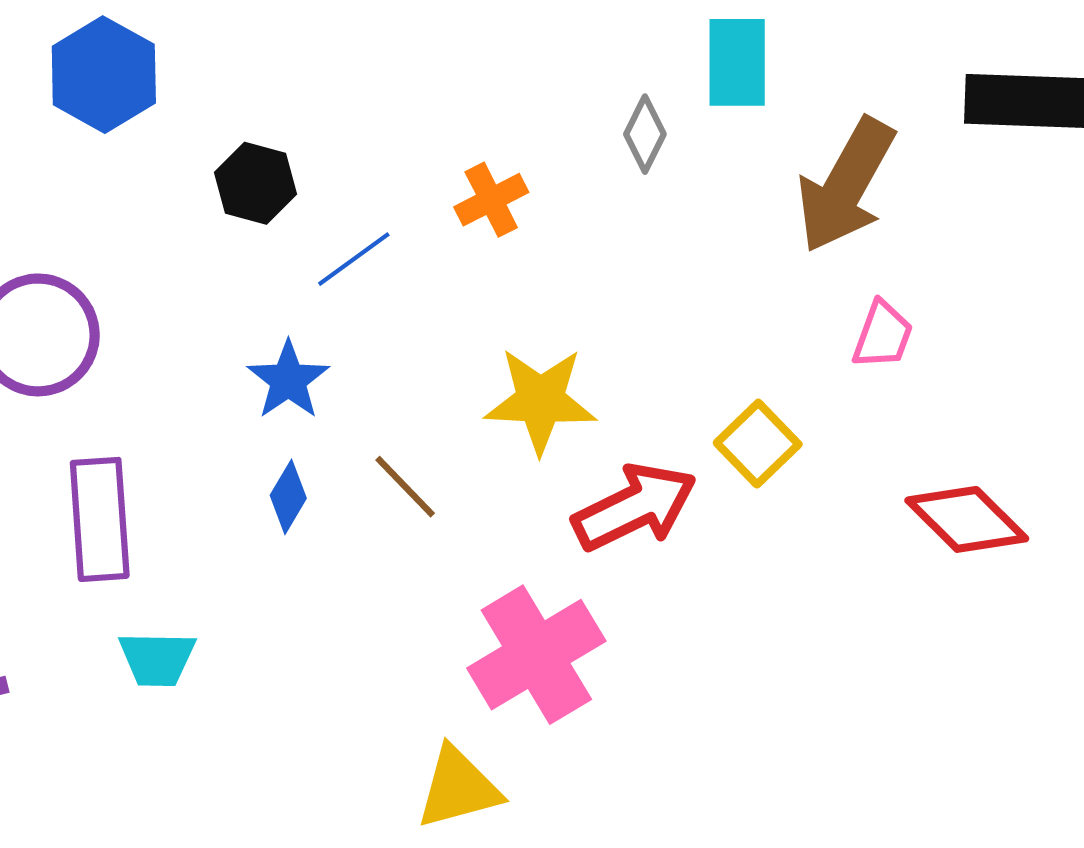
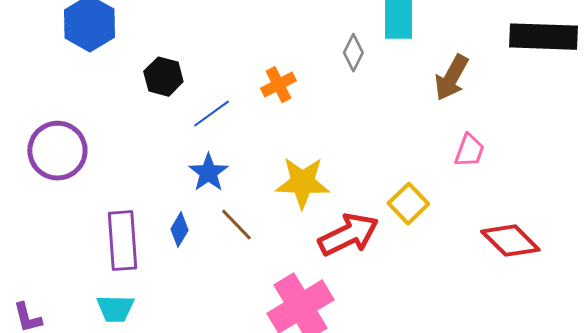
brown arrow: (846, 185) -> (451, 78), size x0.7
blue star: (288, 380) -> (208, 173), moved
purple rectangle: (100, 519) -> (122, 241), moved

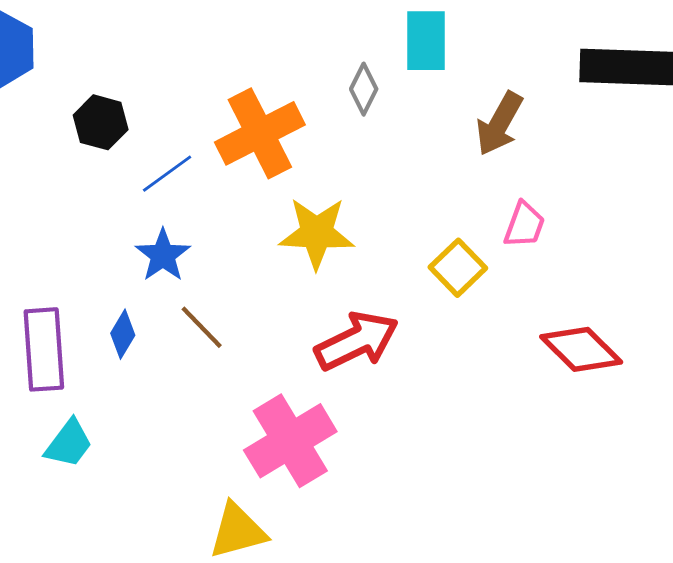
orange cross: (278, 85) -> (260, 133), size x1.8
yellow star: (302, 183) -> (317, 233), moved
yellow square: (408, 204) -> (458, 268), moved
cyan trapezoid: (115, 309) -> (69, 444), moved, turned -54

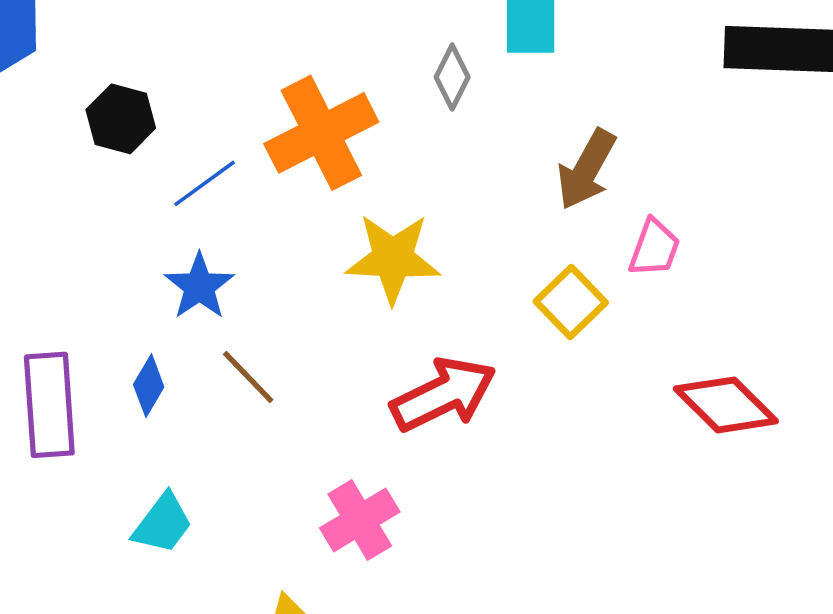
brown arrow: (499, 124) -> (586, 169), moved
pink cross: (290, 441) -> (360, 520), size x0.7
cyan trapezoid: (69, 444) -> (163, 523), moved

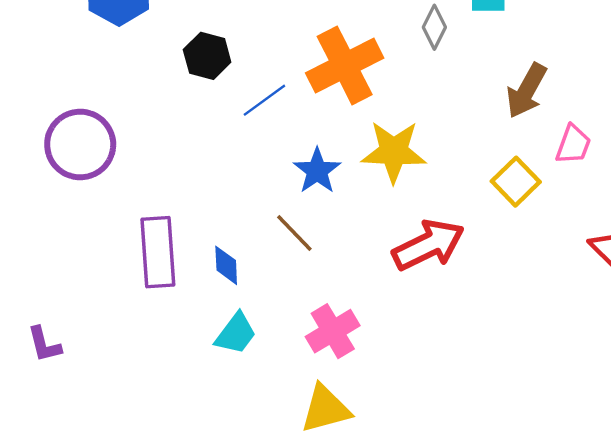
blue star: (199, 286) -> (317, 171), moved
blue diamond: (149, 386) -> (226, 265), moved, turned -33
pink cross: (360, 520) -> (333, 331), moved

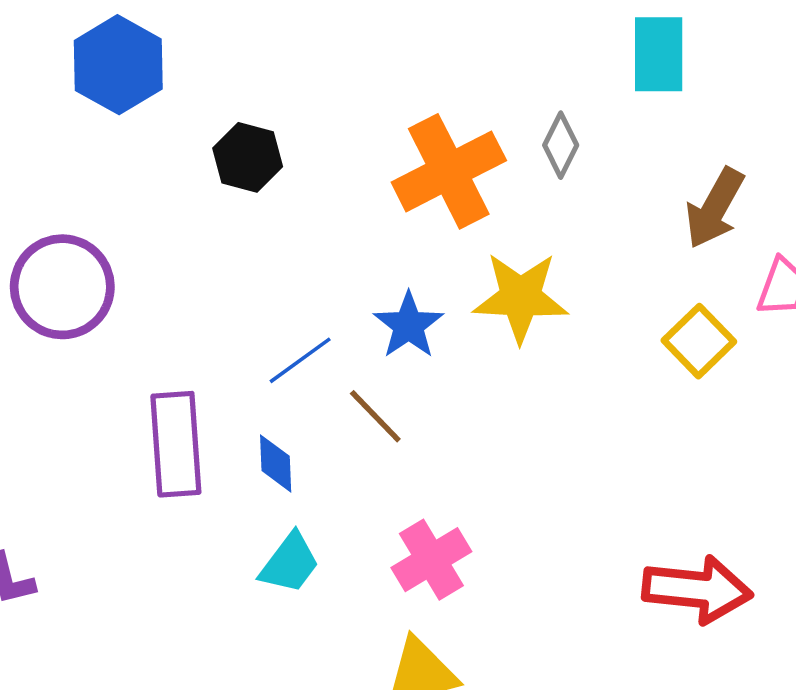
gray diamond: (434, 27) -> (561, 145), moved
blue line: (264, 100) -> (300, 360), moved
red arrow: (428, 245) -> (697, 589), moved, turned 32

